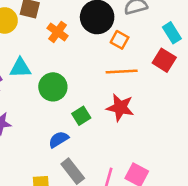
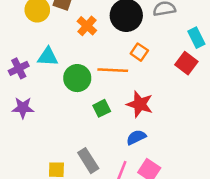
orange square: (120, 40) -> (139, 52), moved
orange line: (122, 71) -> (113, 70), moved
blue semicircle: (59, 139) -> (136, 137), moved

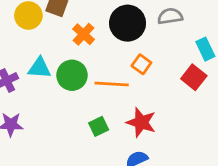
green circle: (77, 78) -> (72, 75), moved

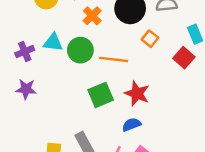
orange square: (141, 64) -> (150, 39), moved
green square: (99, 126) -> (101, 95), size x1.5

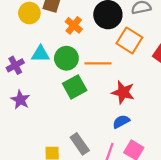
orange square: (150, 39) -> (129, 40), size x1.6
purple star: (26, 89) -> (20, 100), turned 30
green square: (101, 95) -> (75, 87), moved

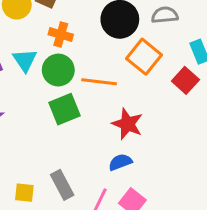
orange cross: (74, 25) -> (61, 34), moved, turned -30
cyan triangle: (40, 54) -> (25, 60), turned 48

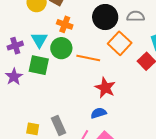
green square: (64, 109) -> (39, 65), moved, turned 30

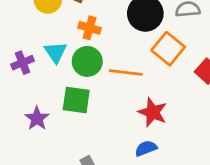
green square: (39, 65) -> (76, 100), moved
purple star: (14, 77) -> (37, 118), moved

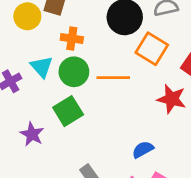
green square: (76, 100) -> (68, 111), turned -32
red star: (153, 112) -> (172, 99), moved

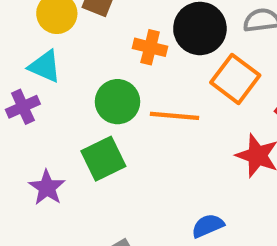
orange cross: (72, 39) -> (150, 47), moved
cyan triangle: (42, 67) -> (45, 66), moved, turned -30

